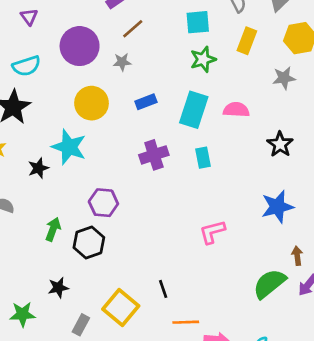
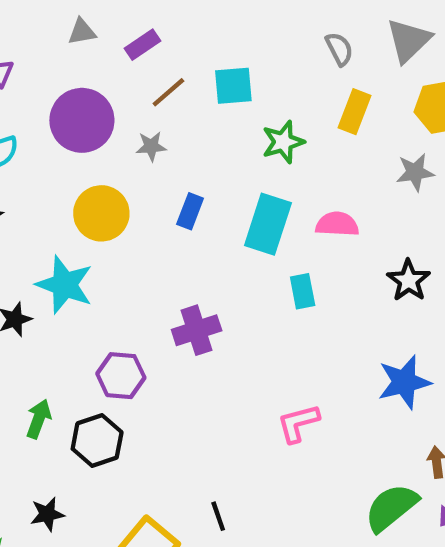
cyan square: (198, 22) -> (233, 86), moved
blue rectangle: (146, 102) -> (190, 211), turned -48
purple cross: (154, 155) -> (197, 330), moved
cyan rectangle: (203, 158) -> (303, 291), moved

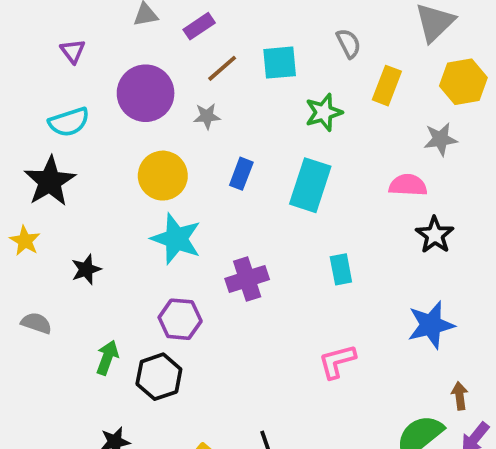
gray semicircle: (339, 49) -> (349, 43), moved
pink semicircle: (337, 224) -> (408, 185), moved
cyan star: (65, 285) -> (176, 239), moved
cyan rectangle: (303, 291) -> (341, 269), moved

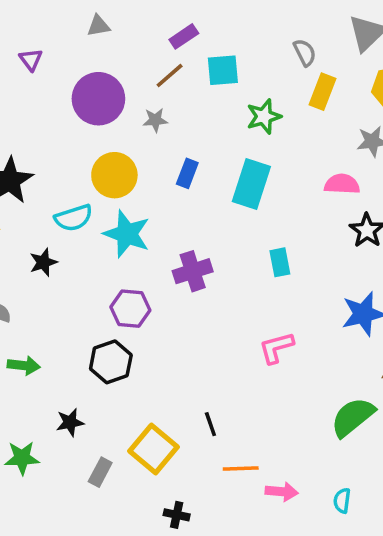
purple rectangle: (199, 26) -> (184, 36), moved
gray semicircle: (349, 43) -> (305, 52), moved
cyan semicircle: (69, 122) -> (74, 218), moved
green arrow: (107, 358) -> (24, 365), moved, turned 76

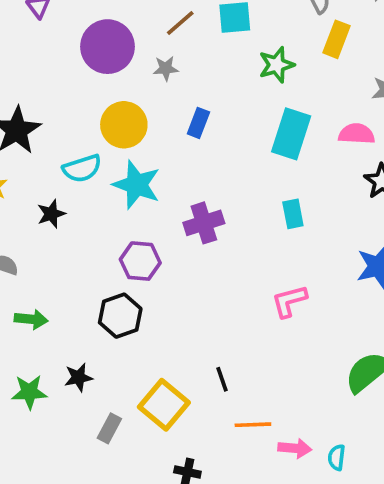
cyan rectangle: (251, 184) -> (291, 134), moved
green star: (22, 458) -> (29, 392), moved
cyan semicircle: (342, 501) -> (337, 457), moved

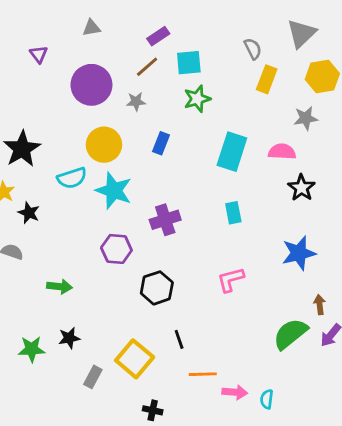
green star: (277, 65) -> (197, 99), moved
black star: (51, 214) -> (29, 213), moved, turned -30
black hexagon: (120, 316) -> (157, 288), moved
green arrow: (31, 319) -> (59, 287), moved

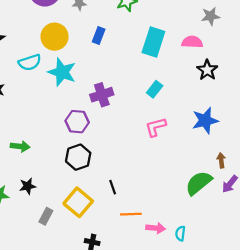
cyan rectangle: (233, 213) -> (155, 89), turned 49
purple hexagon: (116, 249) -> (77, 122), moved
pink L-shape: (231, 280) -> (156, 127), moved
black hexagon: (157, 288) -> (78, 157), moved

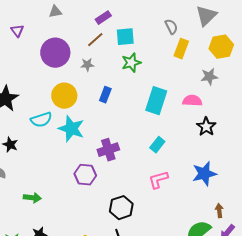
black hexagon: (78, 157) -> (121, 208), moved

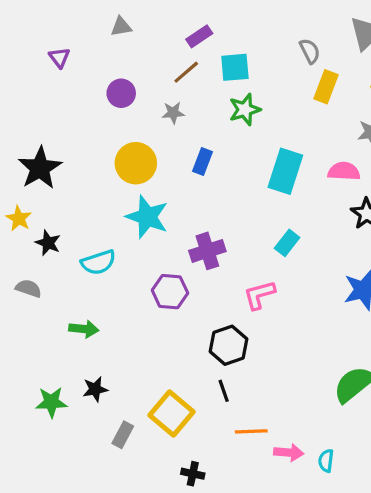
purple circle: (55, 53) -> (121, 93), size x0.6
cyan semicircle: (41, 120) -> (98, 262), moved
pink L-shape: (158, 180) -> (259, 295), moved

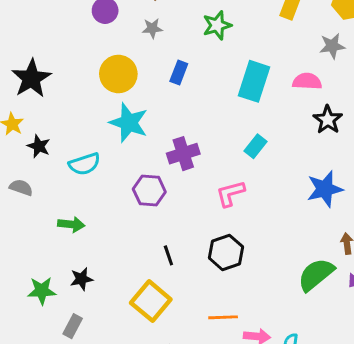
black hexagon: (228, 345) -> (226, 252), moved
black line: (224, 391) -> (168, 255), moved
gray rectangle: (123, 435) -> (73, 326), moved

